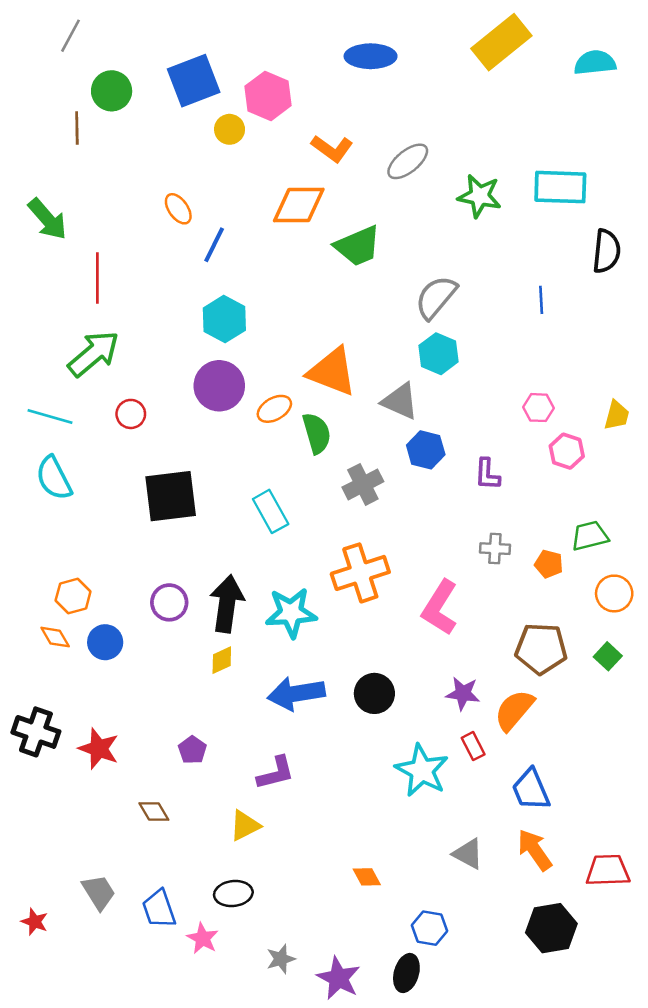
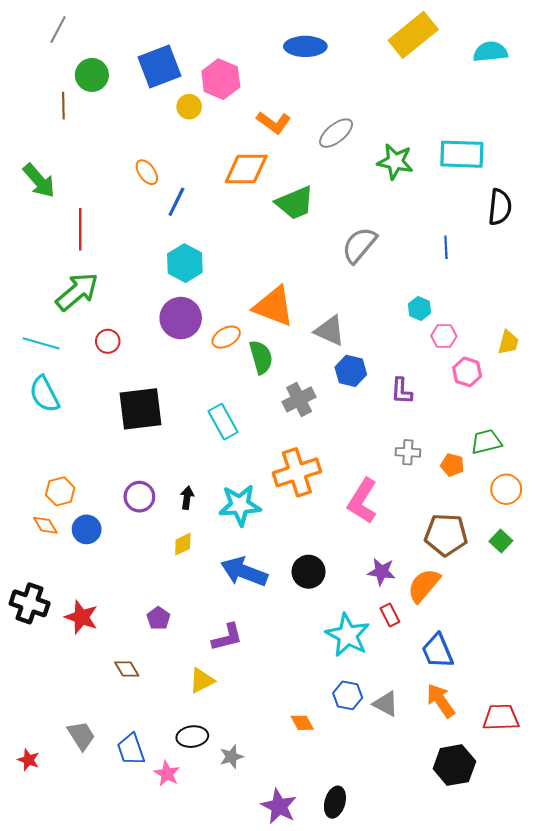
cyan hexagon: (439, 354) -> (420, 309), moved, size x0.7
black arrow: (227, 604) -> (187, 498), size x0.5
blue arrow: (296, 693) -> (244, 572), turned 30
blue hexagon: (430, 928) -> (348, 695), moved
gray star: (281, 959) -> (231, 757), moved

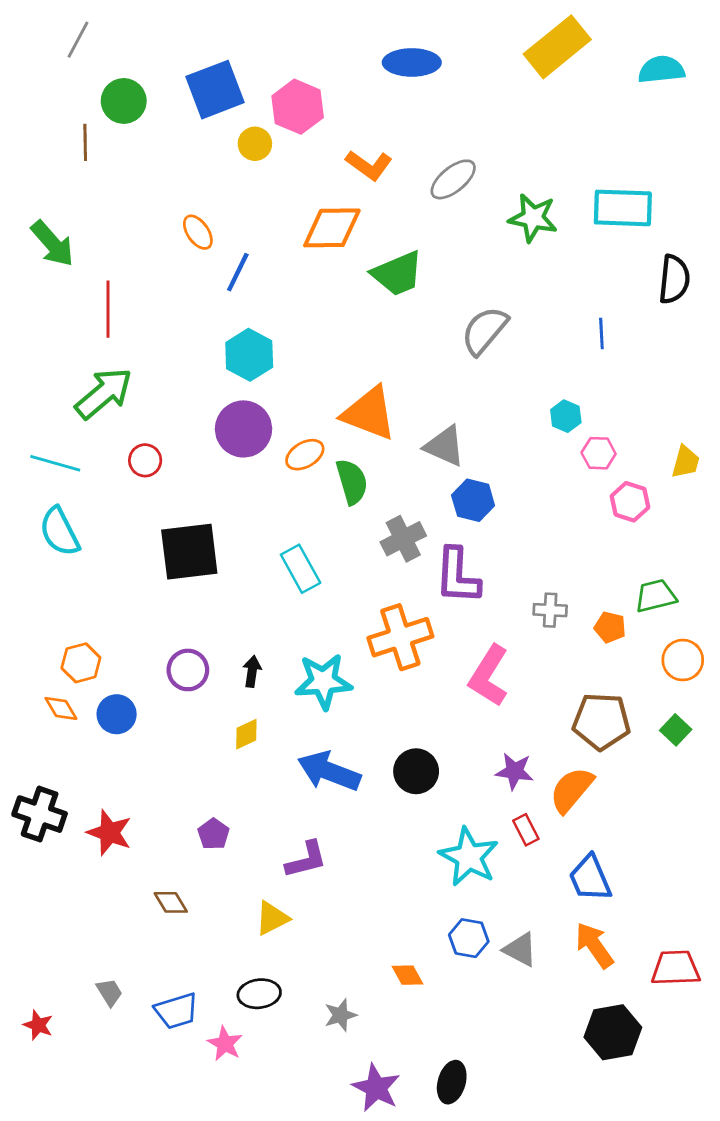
purple L-shape: (402, 391) -> (457, 576), moved, size x1.6
gray trapezoid: (81, 736) -> (109, 992), size x0.7
blue trapezoid: (131, 749) -> (176, 1011), turned -88
gray star: (231, 757) -> (340, 1015), moved

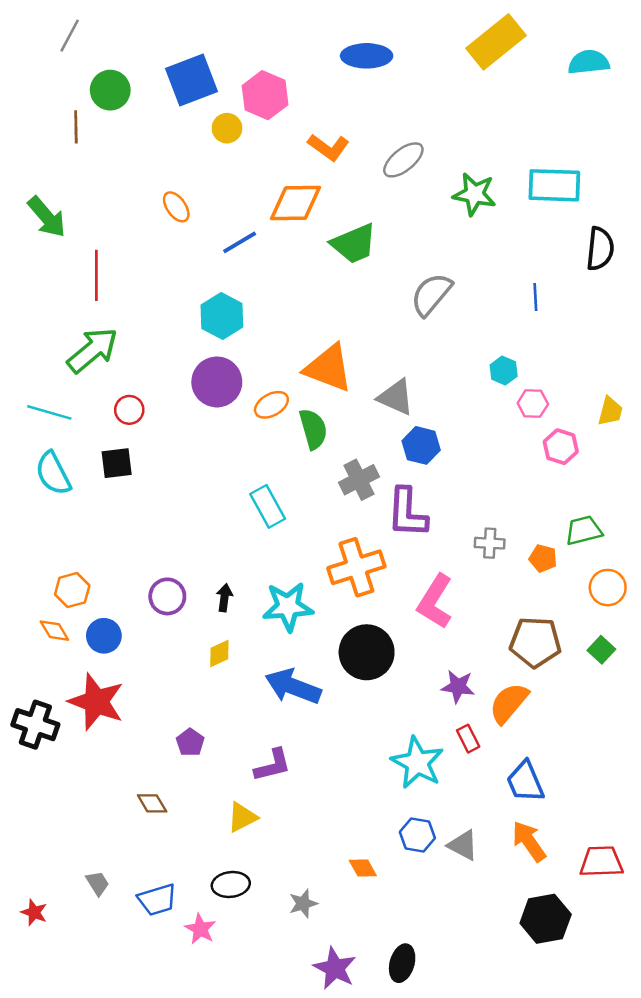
blue line: (238, 272) -> (240, 242), moved, turned 33
black square: (189, 552) -> (117, 463), moved, size x0.6
black circle: (416, 771) -> (367, 652), moved, size x1.4
red star: (109, 833) -> (96, 702), moved, size x1.4

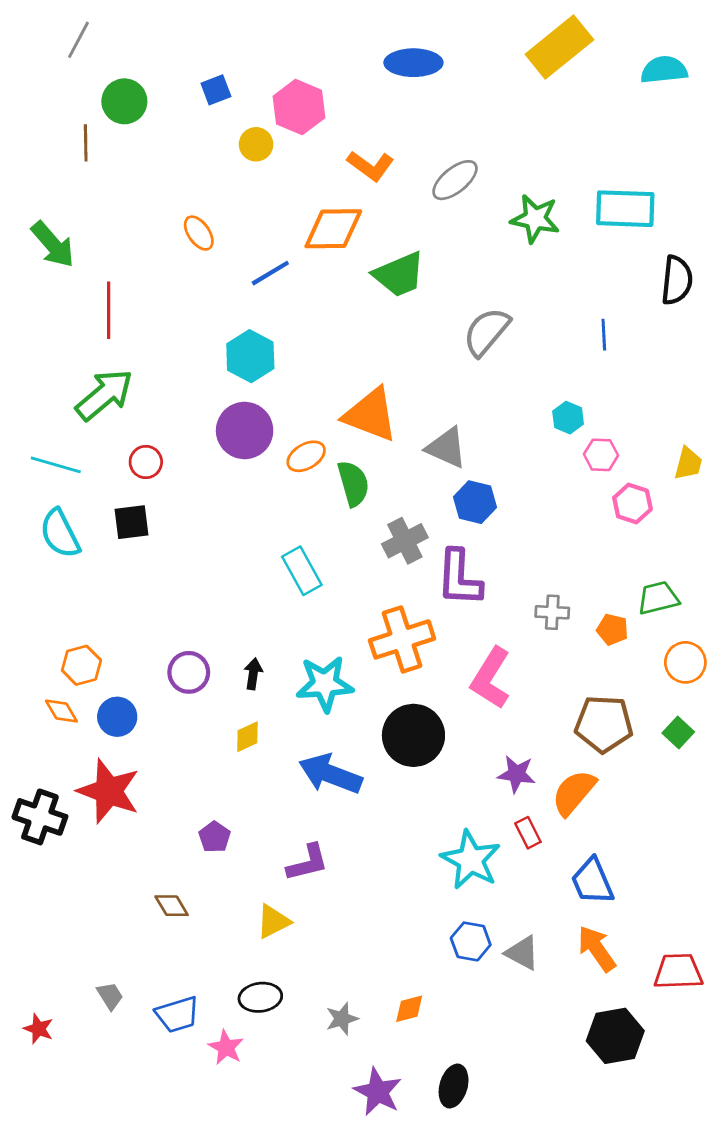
blue square: (191, 80) -> (216, 90), size x0.5
orange diamond: (363, 868) -> (409, 1009), moved, turned -76

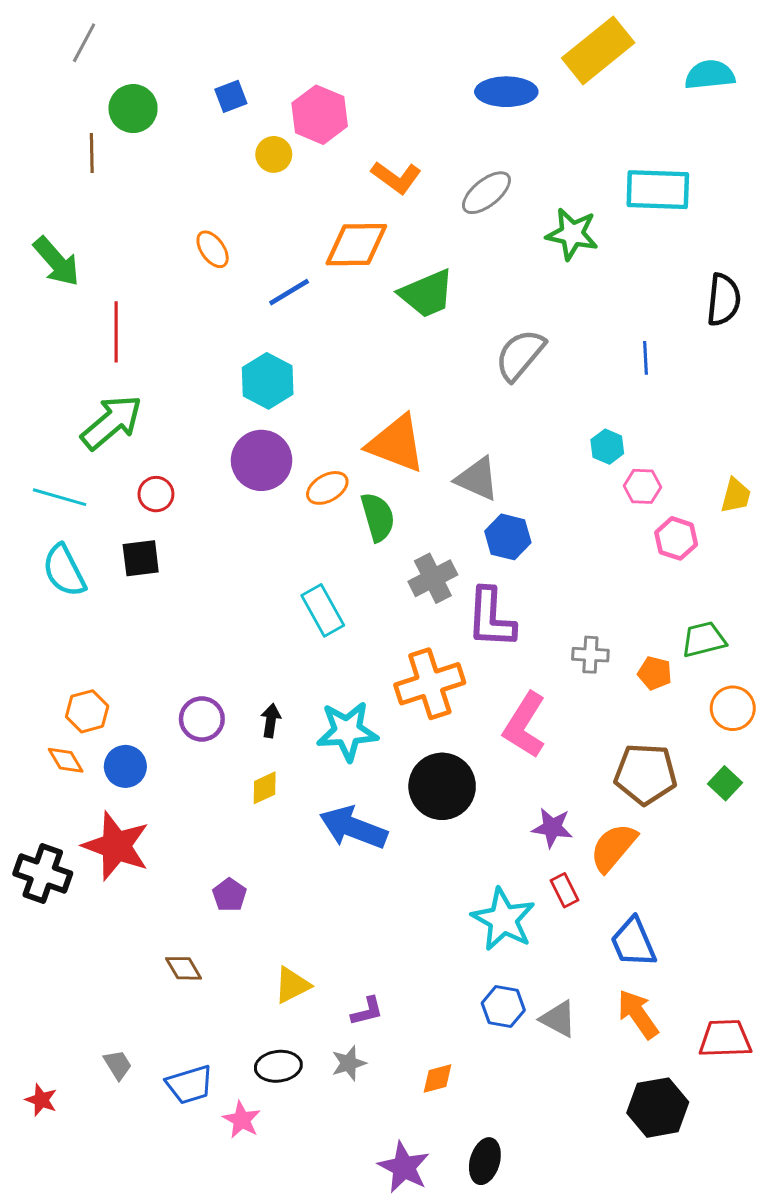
blue ellipse: (413, 63) -> (506, 92), moved
cyan rectangle: (625, 209) -> (658, 190), moved
purple L-shape: (308, 863) -> (367, 1011), moved, size x0.7
gray star: (342, 1019) -> (349, 1063), moved

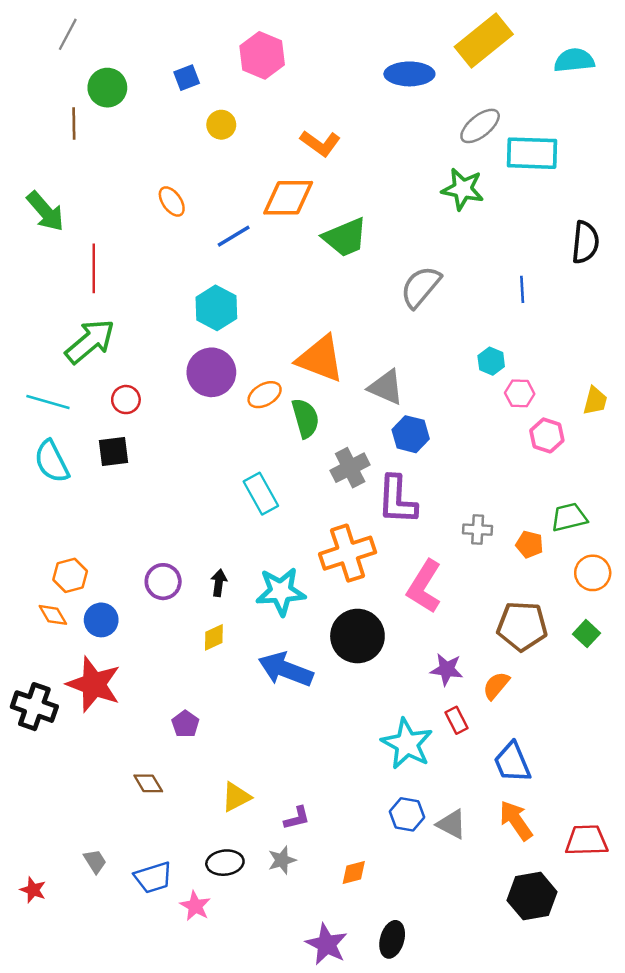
pink hexagon: (320, 115) -> (262, 55), moved
gray ellipse: (486, 193) -> (480, 126), moved
orange semicircle: (613, 847) -> (496, 686), size x0.7

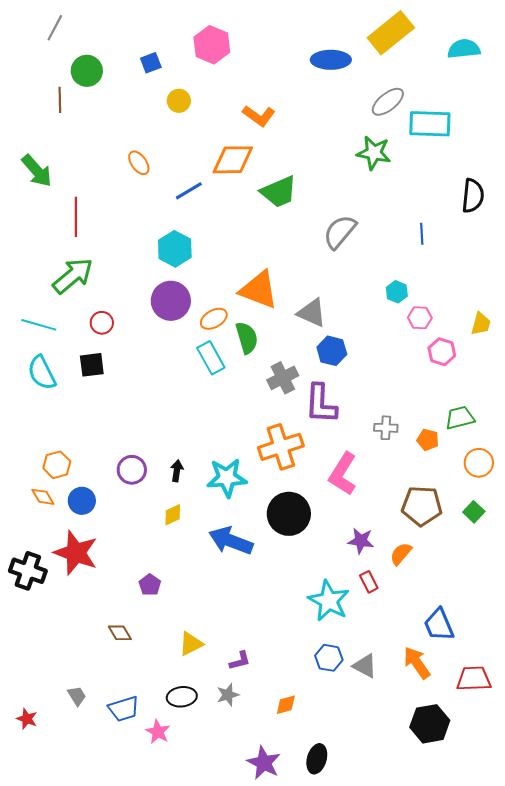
cyan rectangle: (261, 494) -> (211, 358), moved
blue trapezoid: (512, 762) -> (439, 625), moved

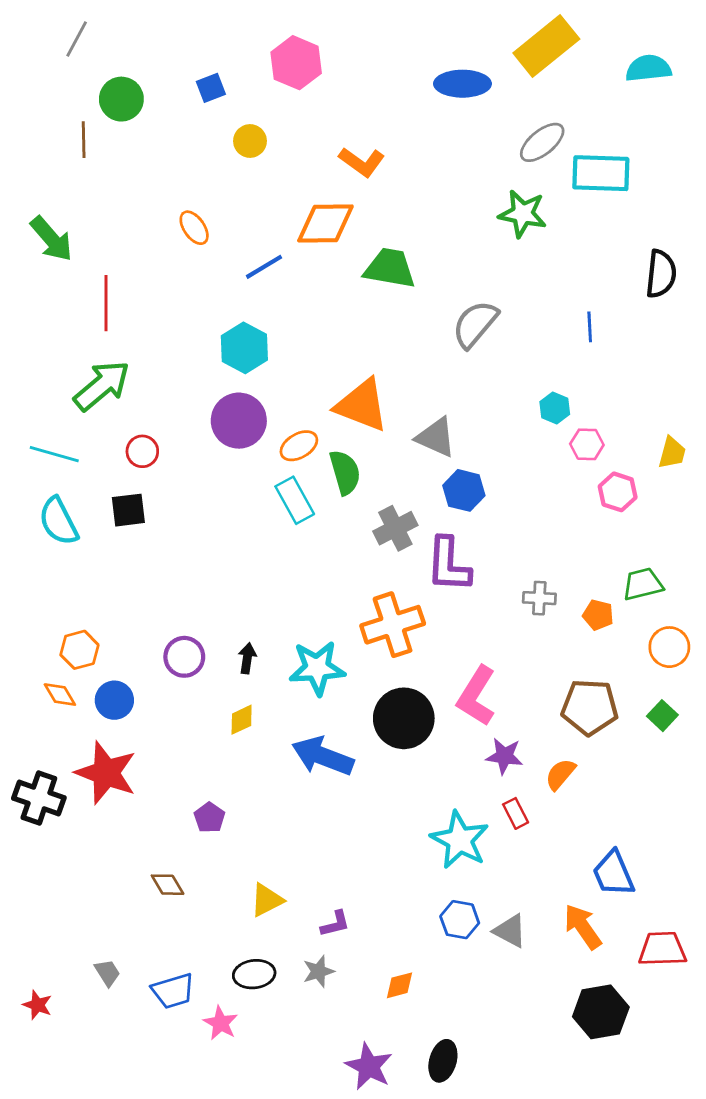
green trapezoid: (279, 192) -> (390, 268), turned -147
pink L-shape: (343, 474) -> (476, 696), moved

